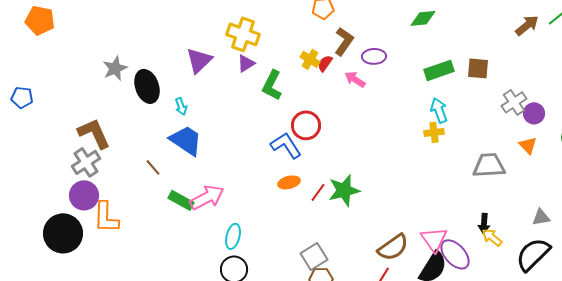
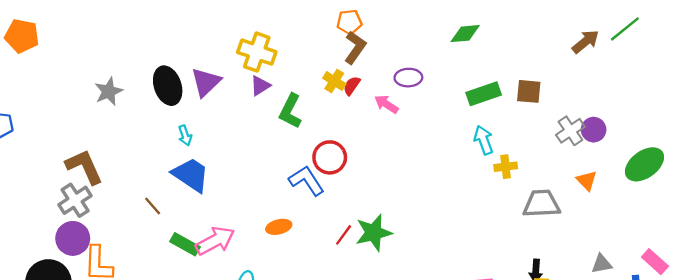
brown L-shape: (344, 41) -> (355, 47), moved
black ellipse: (147, 86) -> (168, 86), moved
purple circle: (534, 113) -> (594, 130), moved
yellow cross: (434, 132) -> (506, 167), moved
orange ellipse: (289, 182) -> (279, 227), moved

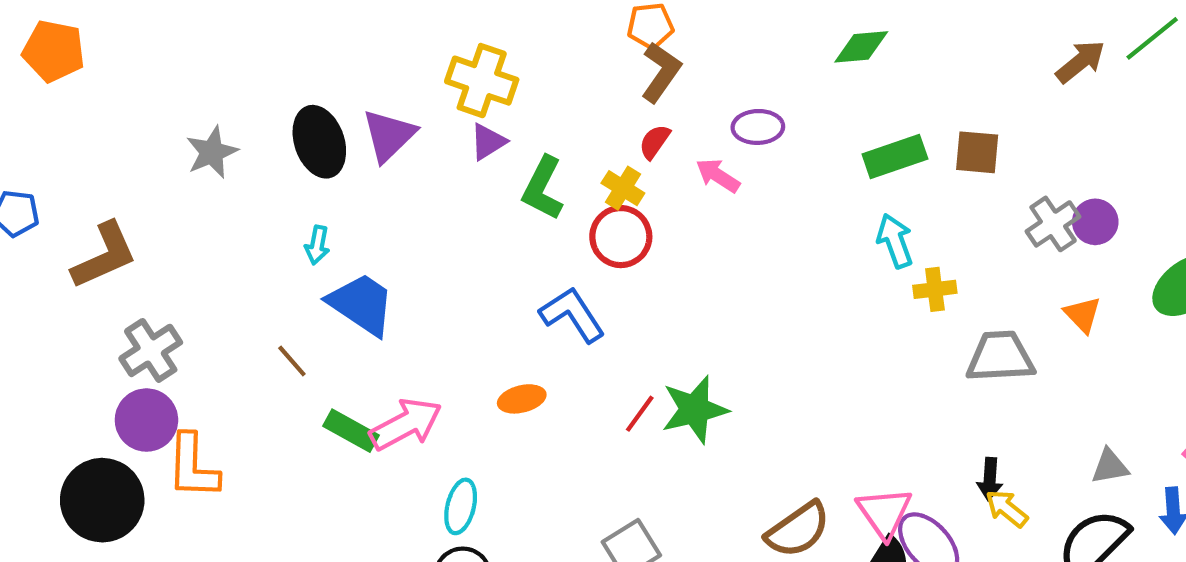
yellow cross: (334, 81) -> (623, 188), moved
cyan arrow: (185, 135) -> (317, 245), moved, turned 30
red circle: (330, 157) -> (621, 237), moved
brown L-shape: (84, 167) -> (104, 256), moved, turned 90

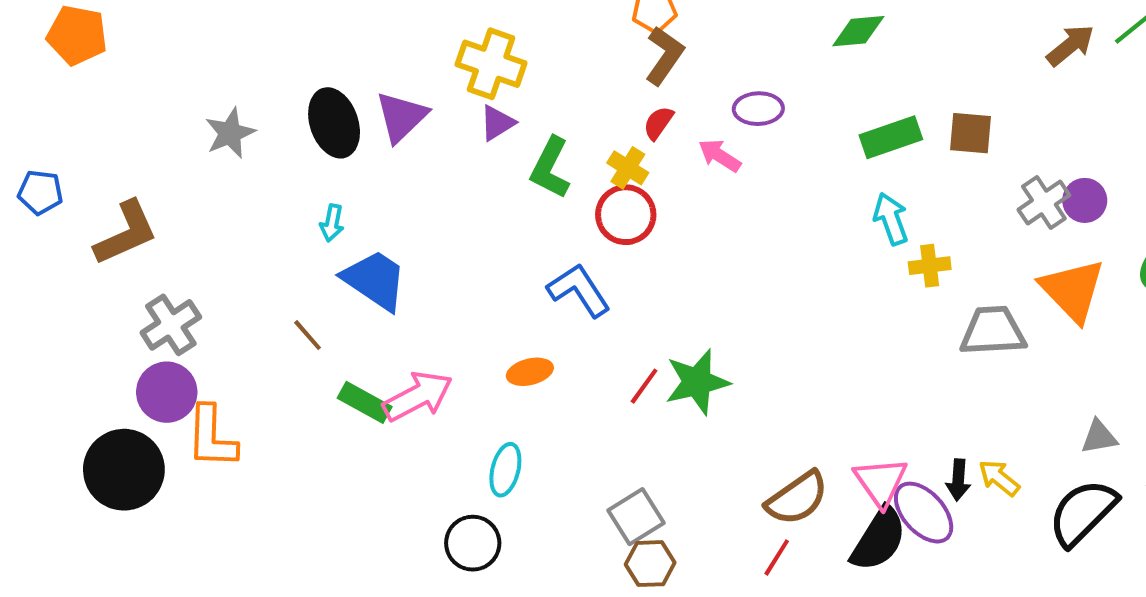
orange triangle: (1083, 315) -> (1072, 290), size x1.8
black arrow: (990, 479) -> (958, 480), moved
cyan ellipse: (461, 506) -> (505, 470), moved

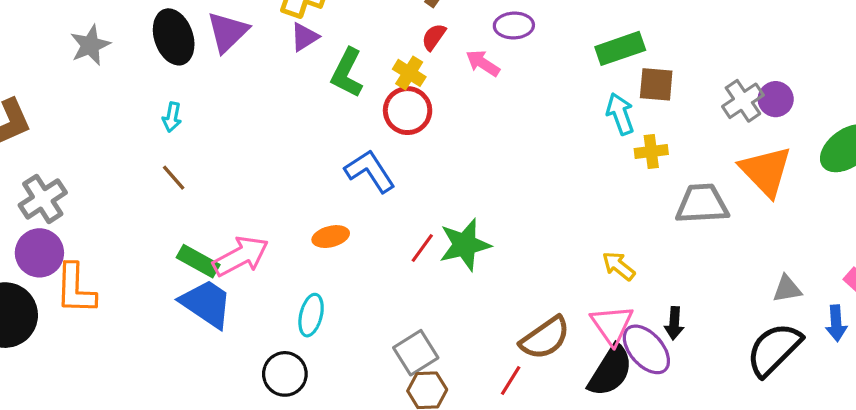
brown square: (970, 133) -> (656, 84), moved
blue trapezoid: (375, 280) -> (206, 304), moved
brown line: (308, 335) -> (174, 178), moved
yellow arrow: (999, 478) -> (619, 266), moved
red line: (777, 557) -> (511, 380), moved

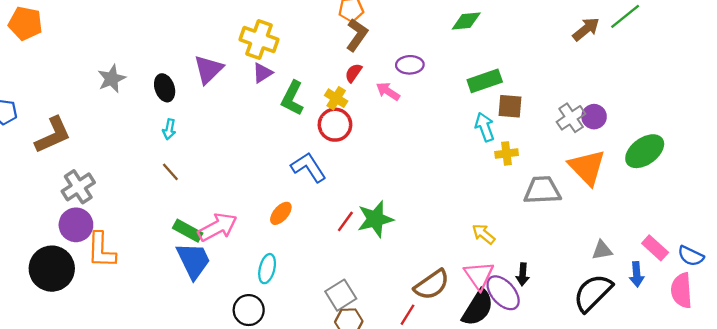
black ellipse: (174, 37) -> (165, 88), moved, size x0.7
orange ellipse: (331, 237) -> (281, 213), turned -35
blue trapezoid: (206, 304) -> (193, 261), turned 30

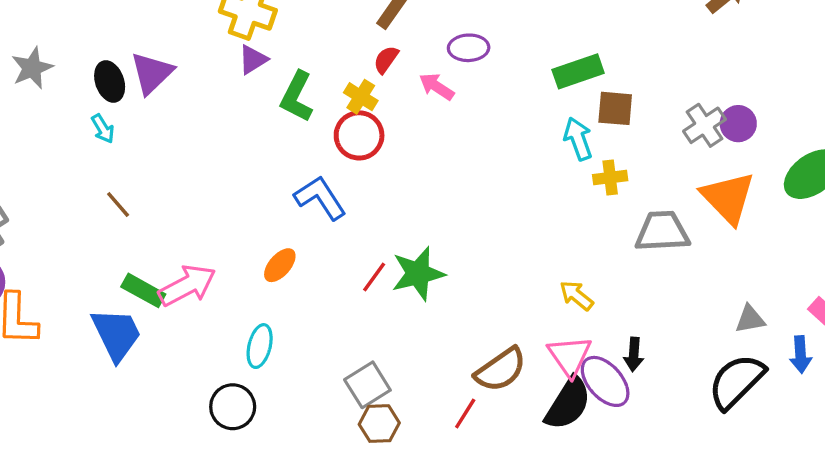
purple triangle: (208, 69) -> (152, 73), moved
cyan arrow: (169, 129) -> (103, 129), moved, turned -42
blue trapezoid: (193, 261) -> (116, 334), moved

